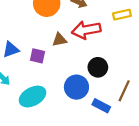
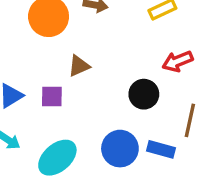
red arrow: (86, 30) -> (178, 61), moved, size x0.7
blue circle: (76, 87) -> (120, 149), moved

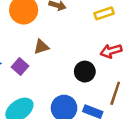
purple square: (52, 97) -> (20, 66), turned 35

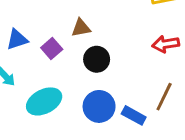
black circle: (85, 72) -> (97, 59), moved

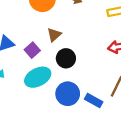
brown triangle: (81, 28) -> (54, 35), turned -32
cyan ellipse: (44, 101) -> (38, 77), moved

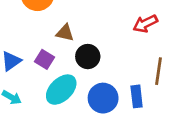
brown triangle: (54, 35) -> (65, 33), turned -48
blue rectangle: (94, 101) -> (137, 96), turned 72

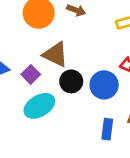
brown triangle: (65, 33) -> (55, 54), size x1.5
blue circle: (103, 98) -> (104, 85), moved

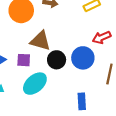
purple square: (31, 74) -> (24, 60), turned -32
blue rectangle: (107, 129) -> (82, 101), moved

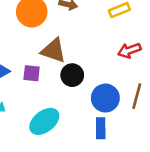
blue circle: (83, 58) -> (105, 98), moved
cyan ellipse: (35, 84) -> (44, 121), moved

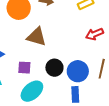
purple square: (32, 73) -> (24, 68), moved
black circle: (72, 75) -> (54, 68), moved

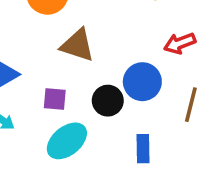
blue circle: (78, 71) -> (142, 82), moved

